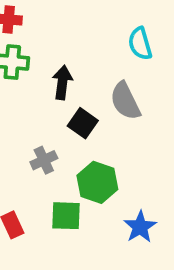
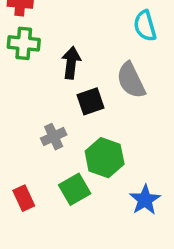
black square: (83, 123) -> (91, 101), turned 36
green square: (66, 216) -> (75, 189), turned -32

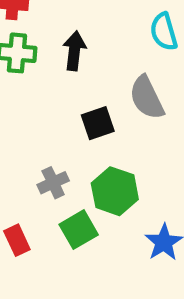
black arrow: (71, 63) -> (74, 51), moved
gray cross: (54, 137) -> (53, 183), moved

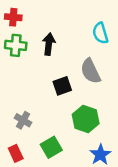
gray cross: (53, 183) -> (23, 120), moved, turned -35
green hexagon: (115, 191) -> (86, 119), moved

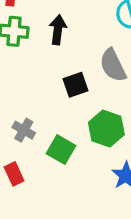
green square: (51, 147) -> (61, 150), moved, turned -30

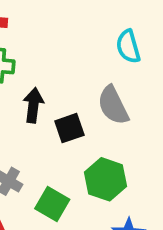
black arrow: (58, 30) -> (33, 105), moved

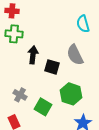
black square: (69, 128) -> (52, 67), turned 35

